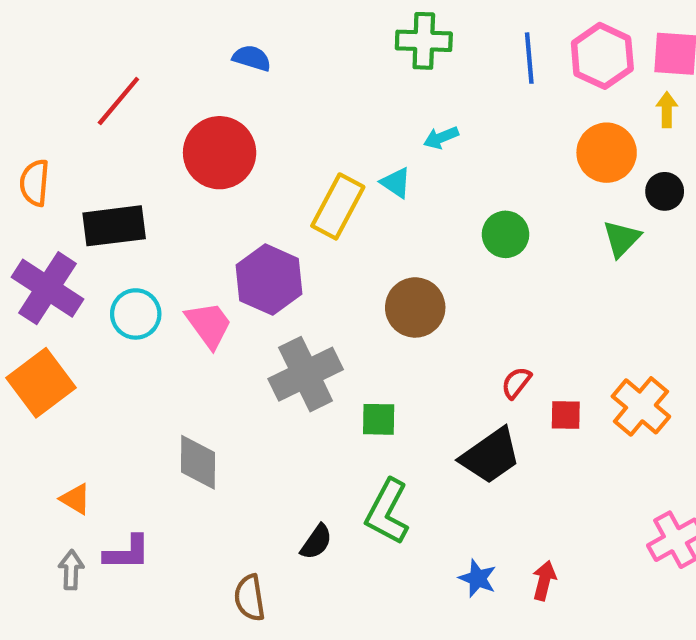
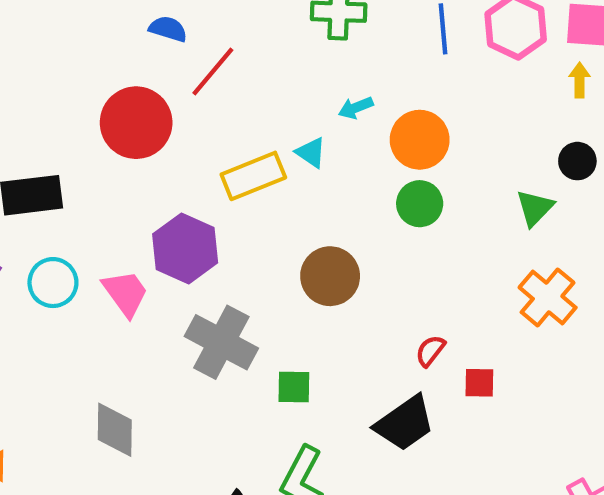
red line: (118, 101) -> (213, 72), moved
orange circle: (607, 153) -> (420, 140), moved
yellow rectangle: (338, 206) -> (253, 176), turned 40
gray cross: (306, 374) -> (221, 342), turned -36
orange cross: (641, 406) -> (548, 297), moved

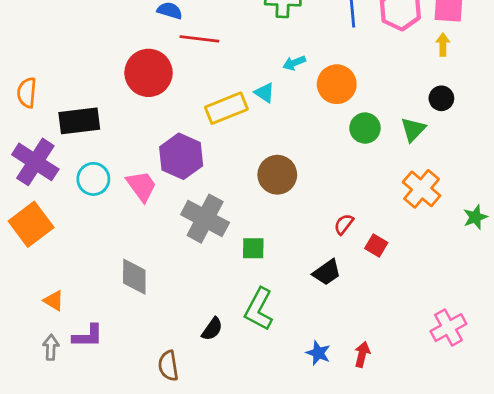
red line: (213, 72) -> (199, 39), turned 57
green circle: (420, 204) -> (365, 128), moved
red square: (479, 383) -> (376, 245), turned 30
black trapezoid: (405, 423) -> (327, 272), size x0.7

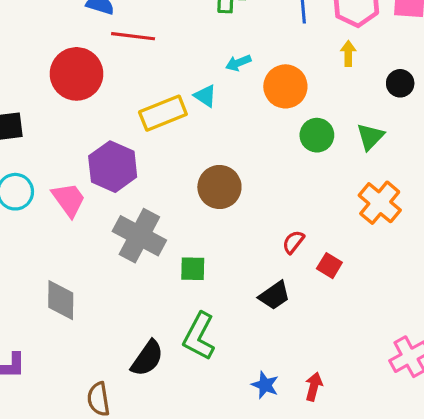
yellow arrow: (443, 45) -> (348, 53), moved
black circle: (441, 98) -> (400, 83), moved
black semicircle: (212, 329) -> (147, 358), size x1.4

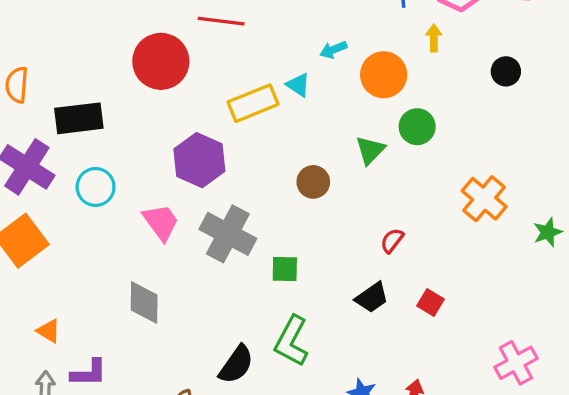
yellow arrow: (348, 53) -> (434, 38), moved
green triangle: (370, 137) -> (370, 150), moved
brown circle: (219, 187) -> (313, 182), size x0.7
pink trapezoid: (69, 200) -> (161, 222), moved
red square: (329, 266) -> (431, 303), moved

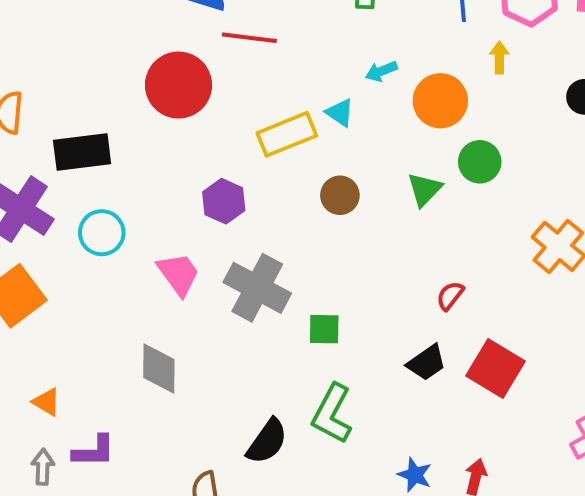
purple hexagon: (199, 160) -> (224, 201), size x0.7
brown circle: (313, 182) -> (340, 195), moved
red square: (431, 303) -> (495, 369), size x1.8

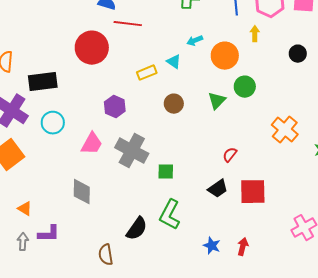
yellow rectangle: (287, 134) -> (147, 73), size x0.7
pink trapezoid: (178, 274) -> (92, 144), turned 65
red square: (495, 369) -> (253, 192), turned -32

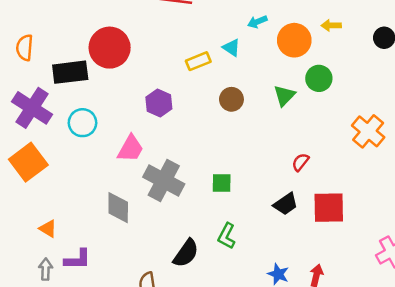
yellow arrow: (255, 34) -> (331, 25), moved, turned -91
red circle: (92, 48) -> (110, 48), moved
gray cross: (132, 151) -> (164, 181), moved
green L-shape: (170, 215) -> (227, 236), size x0.7

